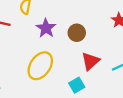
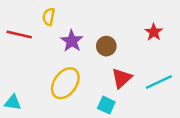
cyan square: (77, 85) -> (106, 105), turned -35

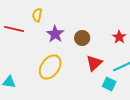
red star: (154, 32) -> (119, 37), moved
cyan square: (106, 105) -> (109, 84), moved

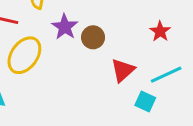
brown circle: (82, 38) -> (93, 37), moved
yellow ellipse: (50, 67) -> (24, 55), moved

